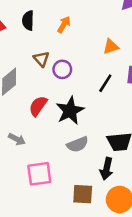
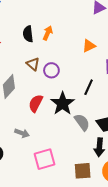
black semicircle: (28, 20) -> (28, 34), moved
black line: (105, 83) -> (89, 87), moved
gray semicircle: (78, 144) -> (82, 122), moved, turned -96

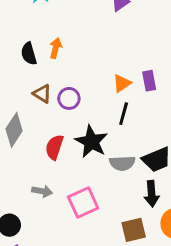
orange triangle: (89, 46) -> (122, 83), moved
gray semicircle: (82, 122) -> (122, 163), turned 132
pink square: (44, 159) -> (83, 202), moved

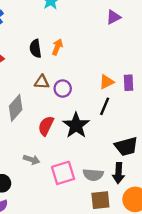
brown triangle: (42, 94) -> (42, 82), turned -35
gray semicircle: (122, 163) -> (93, 175), moved

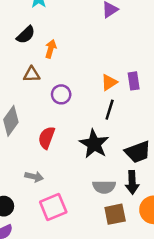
black semicircle: (35, 49) -> (26, 35), moved, turned -120
brown triangle: (42, 82) -> (32, 74), moved
black star: (76, 125) -> (94, 144), moved
pink square: (63, 173) -> (53, 207), moved

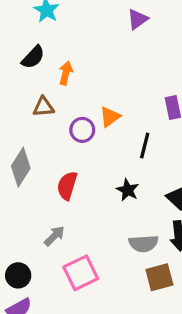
orange triangle: (109, 82) -> (110, 117), moved
black star: (94, 144) -> (128, 190), size x0.6
gray arrow: (34, 177) -> (54, 236), turned -54

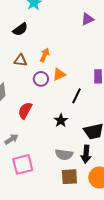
orange arrow: (66, 73) -> (45, 55), moved

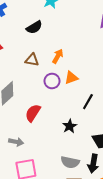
gray arrow: (11, 139) -> (16, 142), turned 40

